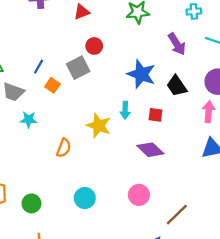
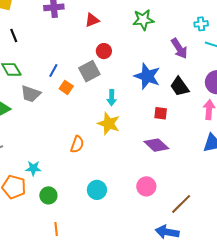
cyan cross: (194, 11) -> (201, 24), moved
cyan arrow: (125, 110) -> (112, 98), moved
cyan star: (29, 120) -> (33, 168), moved

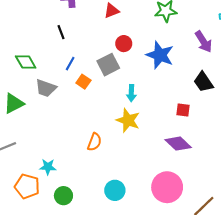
black line: (14, 36) -> (61, 32), moved
blue star: (147, 76) -> (160, 55), moved
pink circle: (146, 186) -> (167, 187), size x1.5

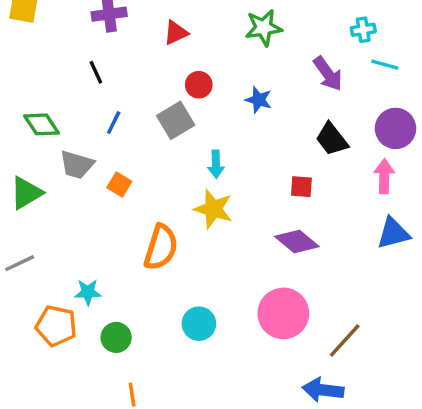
blue star: (160, 55) -> (259, 100), size x0.6
orange square: (83, 82) -> (119, 184), moved
orange semicircle: (94, 142) -> (161, 247), size x1.5

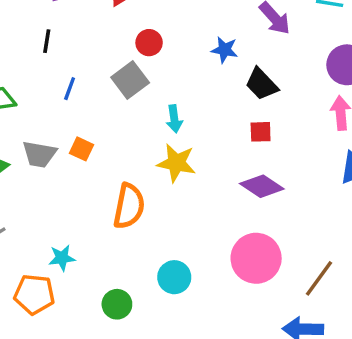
black line: (96, 72) -> (47, 41), turned 40
blue star: (259, 100) -> (225, 50), moved
black trapezoid: (332, 139) -> (262, 84), moved
gray trapezoid: (77, 165) -> (39, 154), moved
green circle: (116, 337) -> (117, 304), moved

